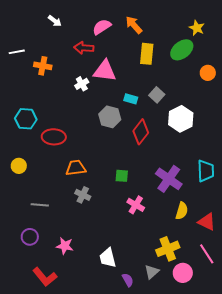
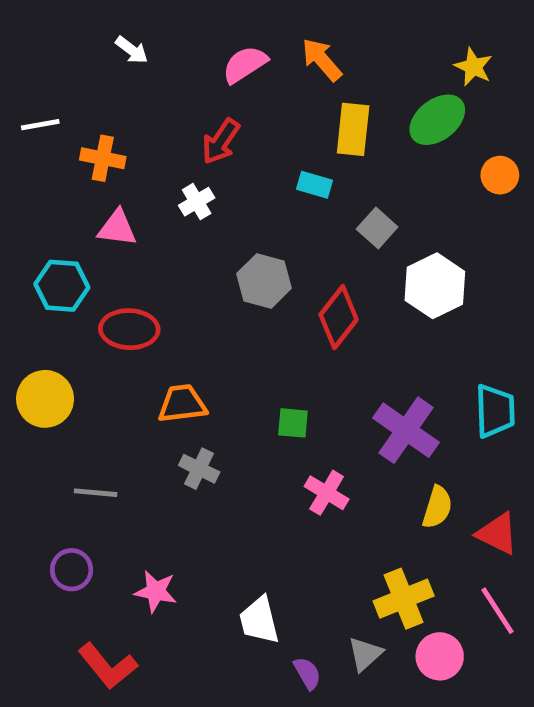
red arrow: (84, 48) -> (221, 141), moved, turned -60
pink triangle: (105, 71) -> (117, 228), moved, size x0.7
cyan rectangle: (131, 99) -> (315, 185), moved
yellow circle: (19, 166) -> (45, 399), size x1.5

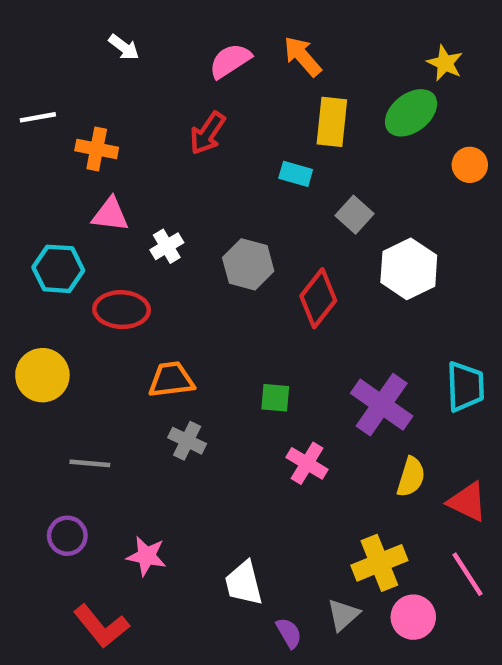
white cross: (197, 202) -> (167, 246), moved

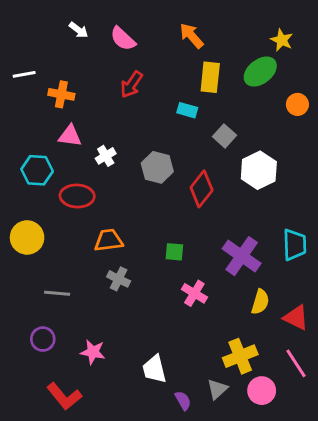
pink semicircle: (230, 61) -> (123, 39), moved, turned -104

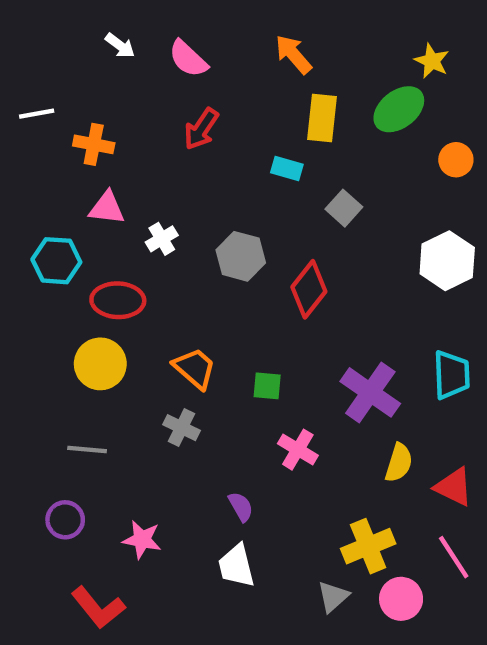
white hexagon: (259, 170) -> (447, 261), moved
yellow circle: (27, 237) -> (100, 364), moved
orange trapezoid: (109, 240) -> (195, 368), moved, turned 48
purple semicircle: (183, 401) -> (241, 507), moved

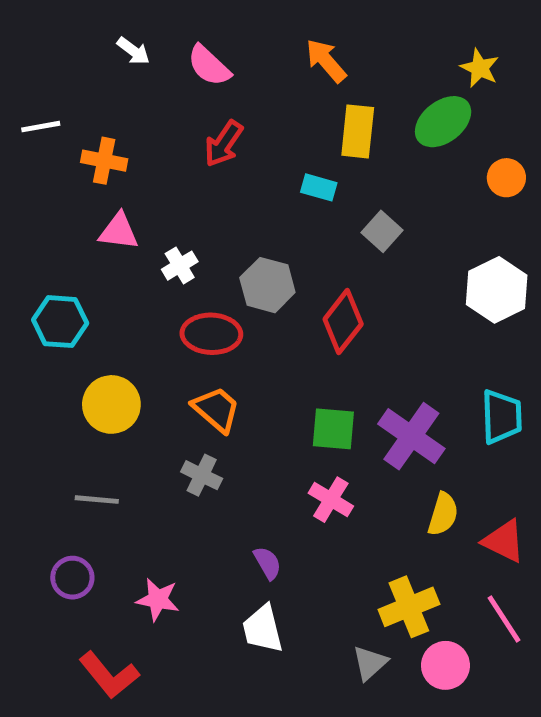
cyan hexagon: (56, 261) -> (60, 322), moved
red ellipse: (118, 300) -> (211, 334), moved
green square: (267, 386) -> (333, 429), moved, size x1.4

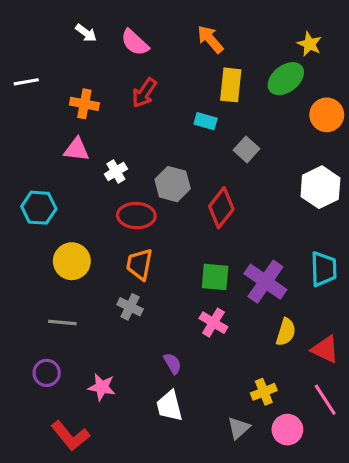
orange cross: (104, 161) -> (84, 104), moved
orange circle: (506, 178) -> (327, 115), size x1.4
orange trapezoid: (216, 409) -> (140, 264), turned -120
yellow cross: (409, 607) -> (264, 392), size x0.7

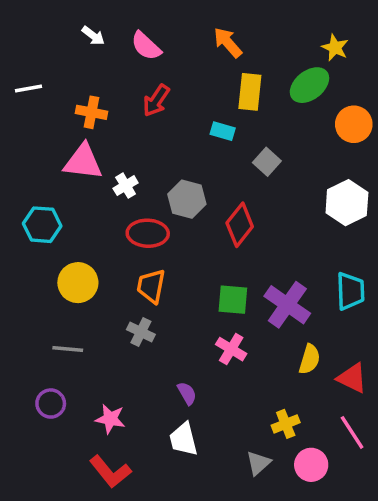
pink triangle: (77, 149) -> (83, 162), size x1.4
red L-shape: (70, 436) -> (110, 472), moved

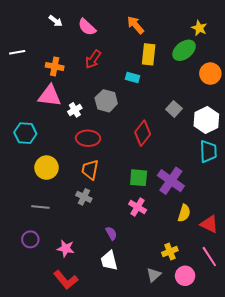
gray square: (267, 162) -> (174, 109), moved
gray hexagon: (187, 199) -> (106, 101), moved
cyan trapezoid: (350, 291) -> (208, 151), moved

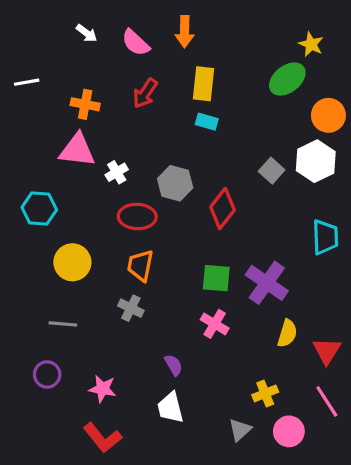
orange arrow: (136, 25) -> (185, 32), moved, turned -138
yellow rectangle: (149, 54) -> (204, 84), moved
gray hexagon: (106, 101) -> (175, 183), moved
white hexagon: (206, 120) -> (316, 161), moved
red triangle: (209, 224) -> (327, 351), turned 36

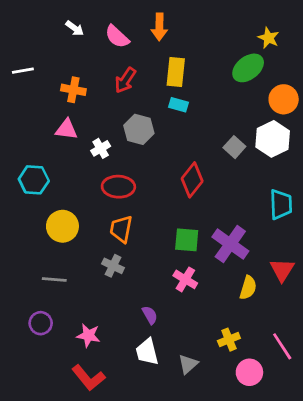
pink triangle: (77, 150) -> (67, 129), size x0.7
gray hexagon: (175, 183) -> (139, 129), moved
red triangle: (327, 351) -> (282, 270), moved
gray triangle: (240, 430) -> (188, 364), moved

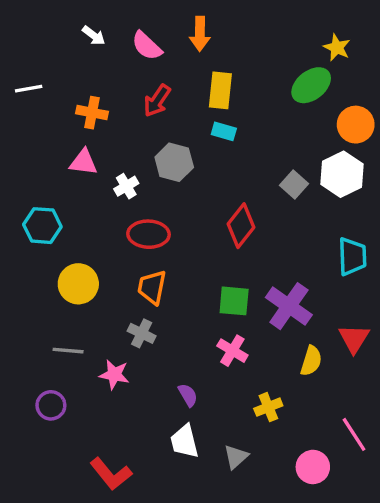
pink star: (88, 335) -> (114, 375), moved
yellow cross: (229, 340) -> (268, 407), moved

